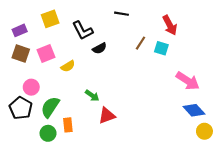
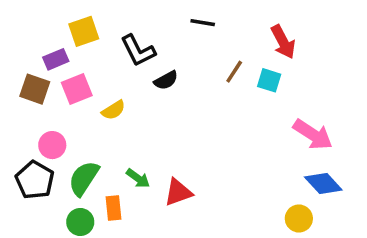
purple rectangle: (20, 30) -> (56, 59), moved
green arrow: (92, 96) -> (138, 178), moved
yellow circle: (204, 131) -> (299, 218), moved

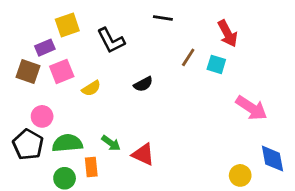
black semicircle: (166, 80) -> (143, 84), moved
green semicircle: (84, 178) -> (67, 143), turned 52
blue diamond: (323, 184) -> (273, 159), moved, turned 32
red triangle: (178, 192) -> (143, 154), turned 45

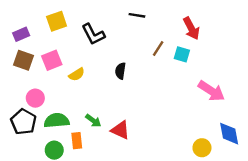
purple rectangle: (45, 48) -> (21, 34), moved
black semicircle: (143, 84) -> (120, 71), turned 126

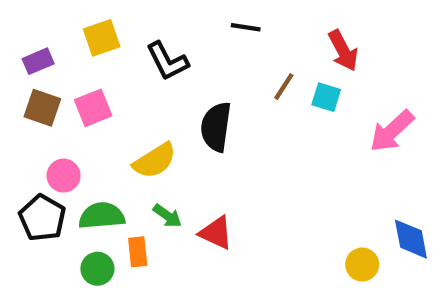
black semicircle: (120, 71) -> (216, 127), size x1.6
yellow semicircle: (77, 74) -> (155, 161), moved, size x1.5
pink arrow: (211, 91) -> (392, 131), moved, turned 104

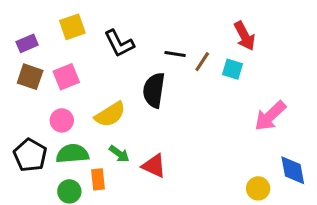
black line: (246, 27) -> (175, 54), moved
pink arrow: (392, 131) -> (270, 116), moved
pink circle: (64, 176) -> (62, 120), moved

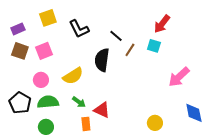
red arrow: (245, 36) -> (162, 24), turned 66
black line: (175, 54) -> (116, 36), turned 32
brown line: (202, 62) -> (130, 50), moved
orange rectangle: (98, 179) -> (86, 124), moved
yellow circle: (258, 188) -> (155, 123), moved

